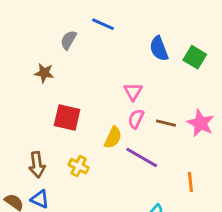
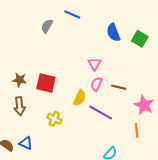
brown star: (44, 73) -> (20, 80), moved
pink star: (200, 123) -> (144, 105), moved
brown arrow: (37, 165) -> (20, 106), moved

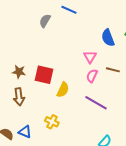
blue semicircle: (113, 32) -> (108, 38), moved
brown line: (119, 87) -> (113, 70), moved
yellow semicircle: (80, 98) -> (63, 90), moved
yellow cross: (54, 119) -> (52, 122), moved

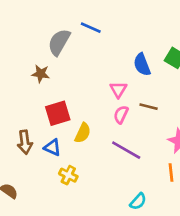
gray semicircle: (45, 21) -> (59, 42), size x1.5
brown star: (19, 72) -> (41, 74), moved
red square: (44, 75) -> (58, 113), turned -30
blue triangle: (25, 132) -> (52, 147), moved

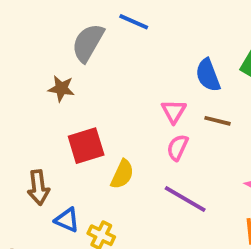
brown line: (149, 107) -> (218, 121), moved
blue triangle: (52, 147) -> (67, 220), moved

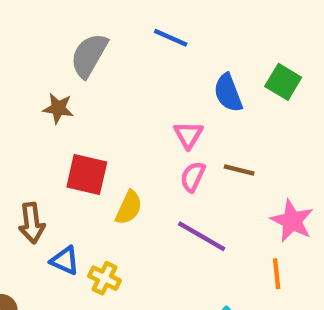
blue line: (134, 22) -> (171, 38), moved
brown line: (218, 121) -> (239, 170), moved
red square: (86, 146) -> (87, 175), turned 30

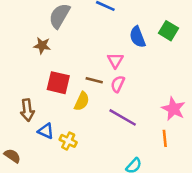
brown line: (239, 170) -> (94, 80), moved

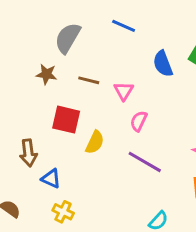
pink triangle: (115, 60) -> (124, 91), moved
brown line: (94, 80) -> (89, 80), moved
yellow cross: (68, 141) -> (63, 212), moved

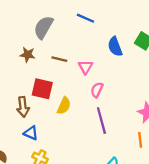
brown arrow: (28, 153) -> (23, 107), moved
purple line: (145, 162) -> (101, 121), turned 45

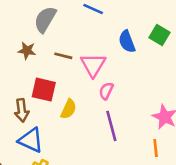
pink triangle: (85, 67) -> (93, 65), size x1.5
blue triangle: (31, 133) -> (31, 140), size x1.5

